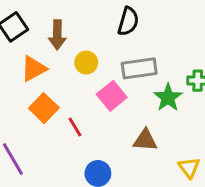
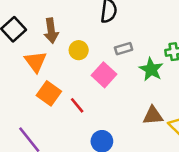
gray rectangle: (139, 68) -> (124, 49), size x0.6
orange triangle: (34, 69) -> (36, 62), turned -30
brown triangle: (145, 140) -> (153, 116), moved

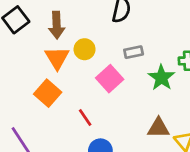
orange triangle: (36, 62) -> (57, 58), moved
red line: (77, 105) -> (85, 117), moved

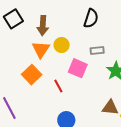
pink square: (110, 79) -> (78, 68), turned -30
red line: (85, 117) -> (58, 86), moved

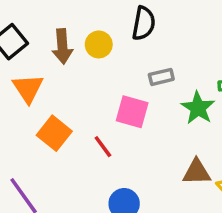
yellow circle: (62, 45) -> (99, 44), moved
orange triangle: (41, 49) -> (28, 88), moved

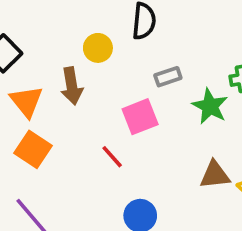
brown arrow: (62, 46) -> (72, 86), moved
pink square: (132, 112) -> (140, 117), turned -32
orange square: (54, 133) -> (33, 149), moved

